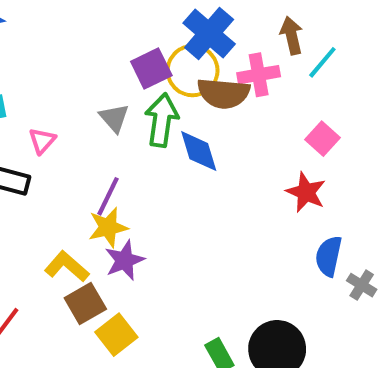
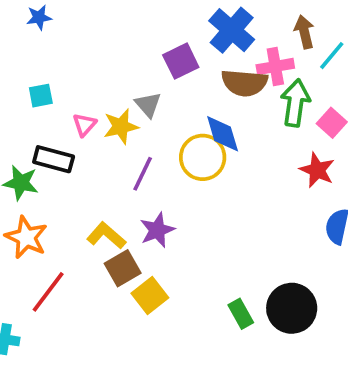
yellow circle: (193, 71) -> (203, 157), moved
green arrow: (162, 120) -> (295, 103), moved
yellow star: (108, 227) -> (121, 126), moved

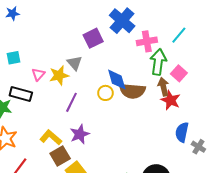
brown arrow: (304, 32) -> (163, 87), moved
brown semicircle: (244, 83) -> (132, 91), moved
yellow circle: (203, 157) -> (105, 93), size x0.6

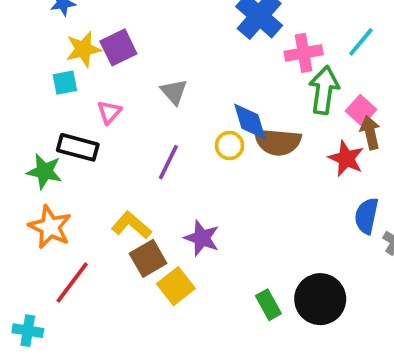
purple square: (93, 38) -> (118, 47), moved
yellow star: (59, 75) -> (83, 49), moved
brown arrow: (163, 87) -> (370, 133), moved
purple star: (80, 134) -> (202, 238), moved, turned -30

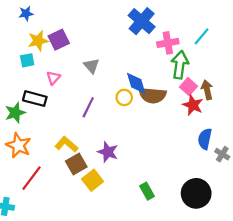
pink square: (361, 110) -> (189, 87), moved
green star: (44, 171) -> (15, 113), turned -30
black circle: (320, 299) -> (196, 193), moved

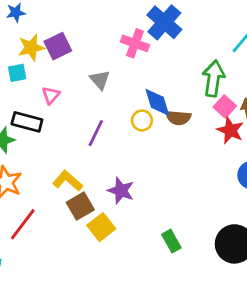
pink cross: (168, 43) -> (135, 43), moved, turned 30
brown semicircle: (153, 95) -> (178, 118), size x0.7

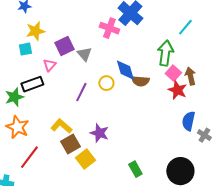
purple square: (58, 46) -> (64, 46), moved
yellow circle: (142, 120) -> (106, 83), moved
black rectangle: (27, 122) -> (32, 84), turned -35

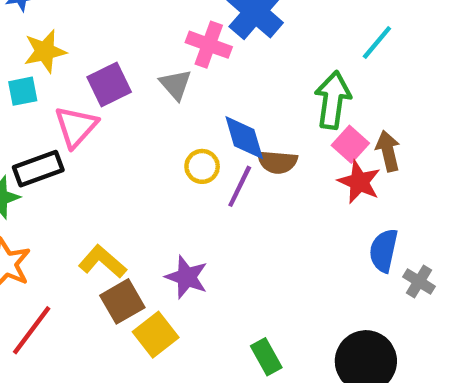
gray triangle: (84, 54) -> (176, 85), moved
pink triangle: (49, 65) -> (76, 127), size x1.5
purple line: (81, 92) -> (240, 186), moved

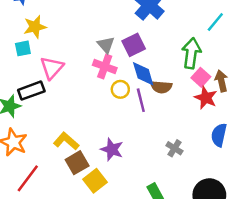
pink cross: (209, 45) -> (105, 66), moved
purple square: (109, 85) -> (134, 45), moved
purple line: (240, 186) -> (141, 100), turned -40
gray cross: (419, 282) -> (174, 148), moved

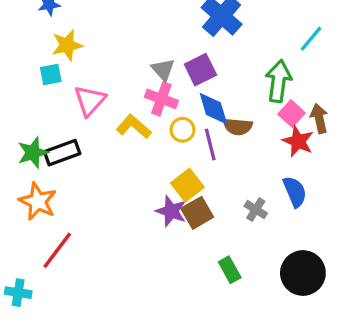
black rectangle: (31, 91) -> (62, 153), moved
blue semicircle: (219, 135) -> (295, 192), moved, turned 145
yellow L-shape: (66, 141) -> (134, 127), moved
brown square: (77, 163) -> (197, 213), moved
yellow square: (95, 181) -> (187, 185), moved

